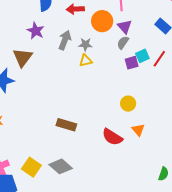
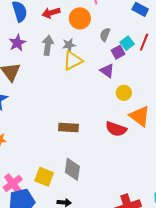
purple triangle: (125, 27) -> (107, 71), moved
purple star: (36, 31) -> (17, 43), turned 30
yellow triangle: (86, 61) -> (73, 61), size x1.5
orange triangle: (138, 130) -> (140, 116), size x1.6
gray diamond: (61, 166) -> (72, 169), turned 70

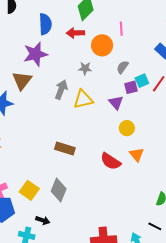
purple star: (17, 43) -> (35, 54), size x1.4
gray arrow: (48, 45) -> (61, 90), moved
yellow triangle: (73, 61) -> (83, 99), moved
orange triangle: (140, 116) -> (137, 155), size x0.7

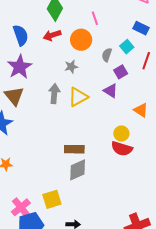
cyan square: (142, 81) -> (127, 47), moved
yellow circle: (127, 128) -> (121, 134), moved
orange triangle: (137, 155) -> (141, 110), moved
yellow square: (29, 190) -> (52, 199), turned -36
gray diamond: (59, 190) -> (78, 170), moved, turned 60

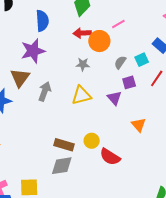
pink line: (95, 18) -> (118, 24), turned 64
red arrow: (52, 35) -> (82, 33), moved
gray arrow: (54, 94) -> (45, 91), moved
yellow circle: (121, 134) -> (92, 141), moved

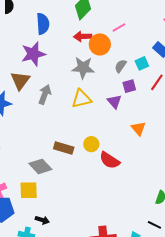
gray star: (83, 64) -> (83, 68), size x1.6
gray diamond: (62, 166) -> (40, 166), moved, turned 55

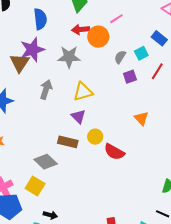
gray star: (83, 68) -> (69, 57), moved
brown triangle: (20, 81) -> (20, 63), moved
purple triangle: (114, 102) -> (78, 117), moved
yellow square: (29, 190) -> (35, 186), turned 36

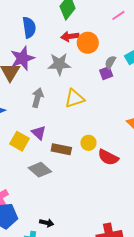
pink line: (116, 19) -> (118, 15), moved
purple square: (130, 77) -> (106, 73), moved
purple triangle: (78, 117) -> (39, 133), moved
yellow square: (35, 186) -> (20, 141), moved

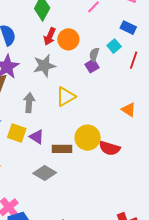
red arrow: (70, 36) -> (50, 36), turned -48
yellow square: (20, 141) -> (17, 133), moved
yellow circle: (88, 143) -> (88, 138), size x1.6

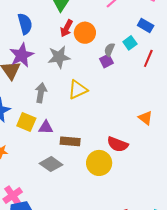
orange triangle: (129, 110) -> (145, 118), moved
purple triangle: (37, 137) -> (46, 127), turned -35
yellow circle: (88, 138) -> (99, 163), moved

